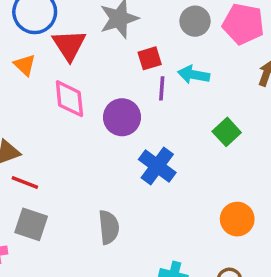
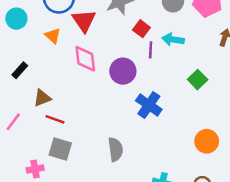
red square: (150, 58) -> (141, 29), turned -35

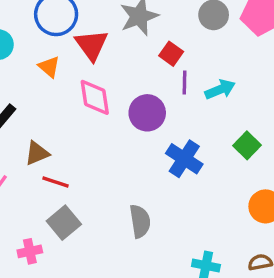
cyan arrow: (173, 39) -> (220, 89), moved, turned 150
green square: (198, 80) -> (247, 145), moved
gray square: (60, 149) -> (64, 223), turned 35

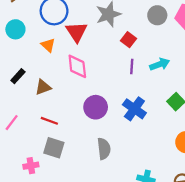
purple line: (185, 82) -> (132, 66), moved
purple circle: (147, 113) -> (96, 107), moved
brown triangle: (37, 153) -> (43, 87), moved
gray square: (64, 223) -> (54, 148), turned -35

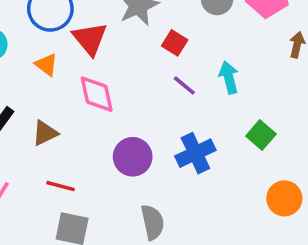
cyan arrow: (160, 64) -> (229, 77), turned -78
purple line: (132, 66) -> (184, 85), turned -48
blue cross: (134, 109) -> (195, 153), turned 35

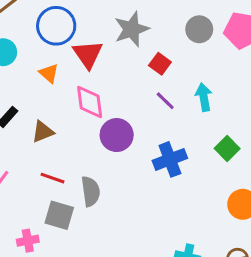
purple circle: (133, 157) -> (117, 135), moved
gray semicircle: (153, 222) -> (91, 191), moved

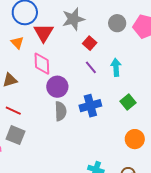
gray semicircle: (91, 191) -> (61, 111), moved

